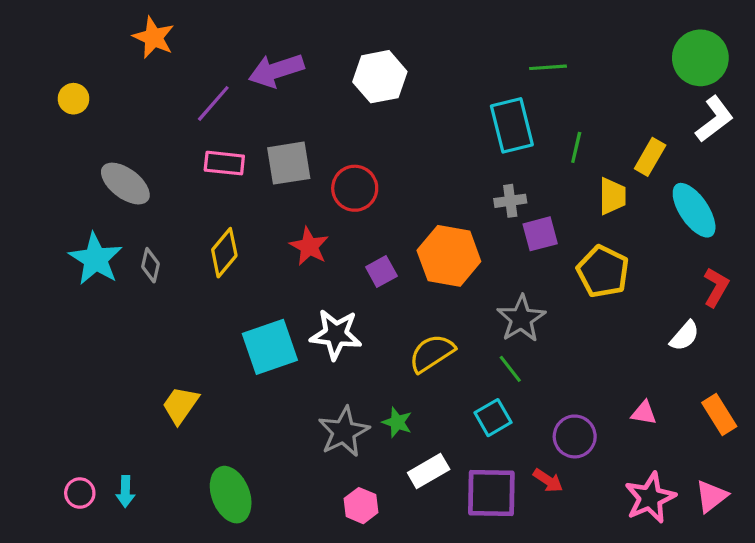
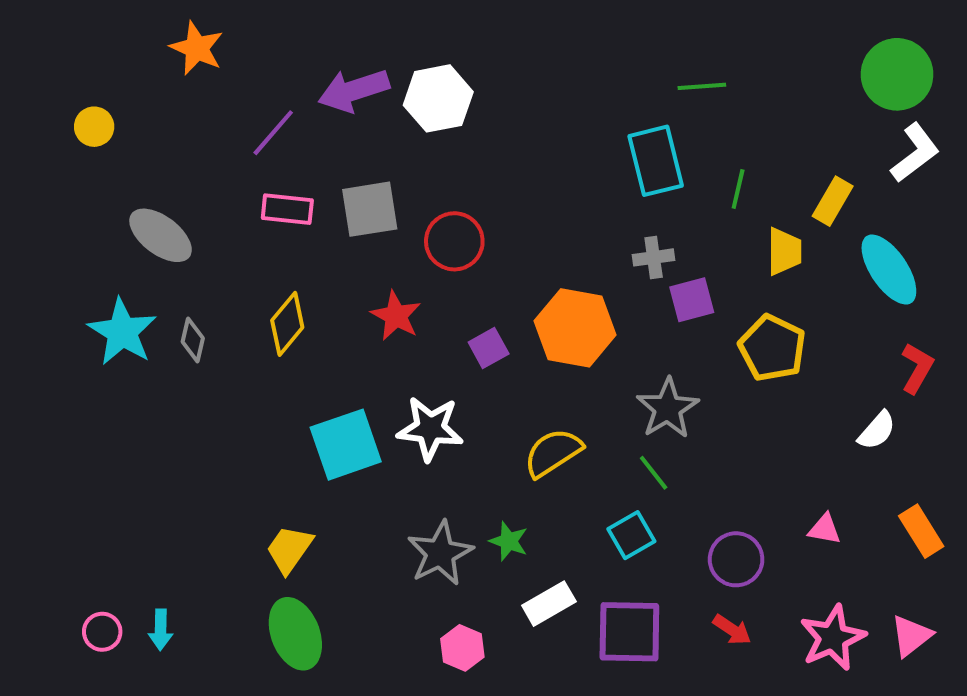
white hexagon: (380, 77) -> (438, 98), moved
yellow trapezoid: (180, 405) -> (289, 549), moved
red arrow: (548, 480) -> (732, 630), moved

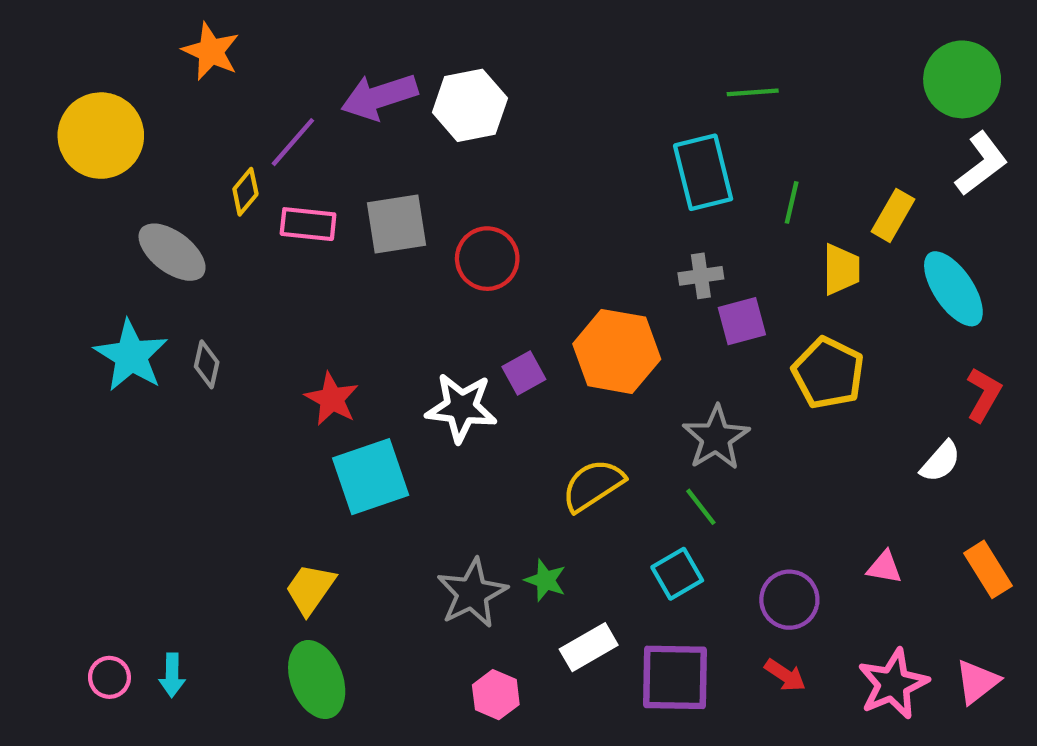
yellow circle: (94, 127) -> (101, 136), size x2.0
red star: (396, 316) -> (332, 399), moved
yellow diamond: (287, 324) -> (245, 192), moved, size x0.7
white star: (430, 428) -> (461, 408), moved

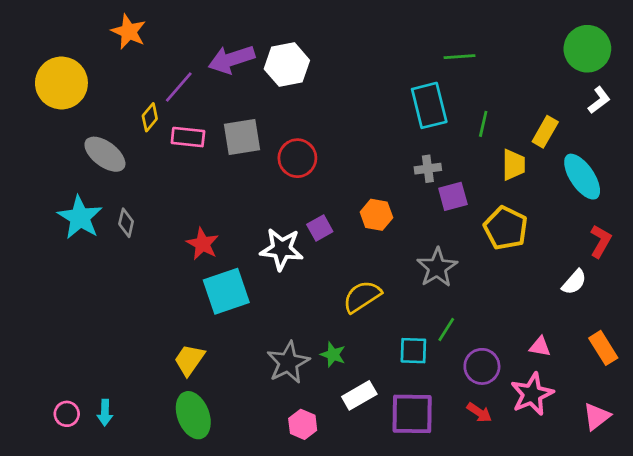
white L-shape: (982, 164) -> (599, 100), size x0.7
orange hexagon: (617, 351) -> (376, 215), size x0.6
green line: (701, 507) -> (446, 329), moved, turned 70
cyan square: (677, 574) -> (413, 351), turned 32
pink star: (893, 684) -> (532, 394), moved

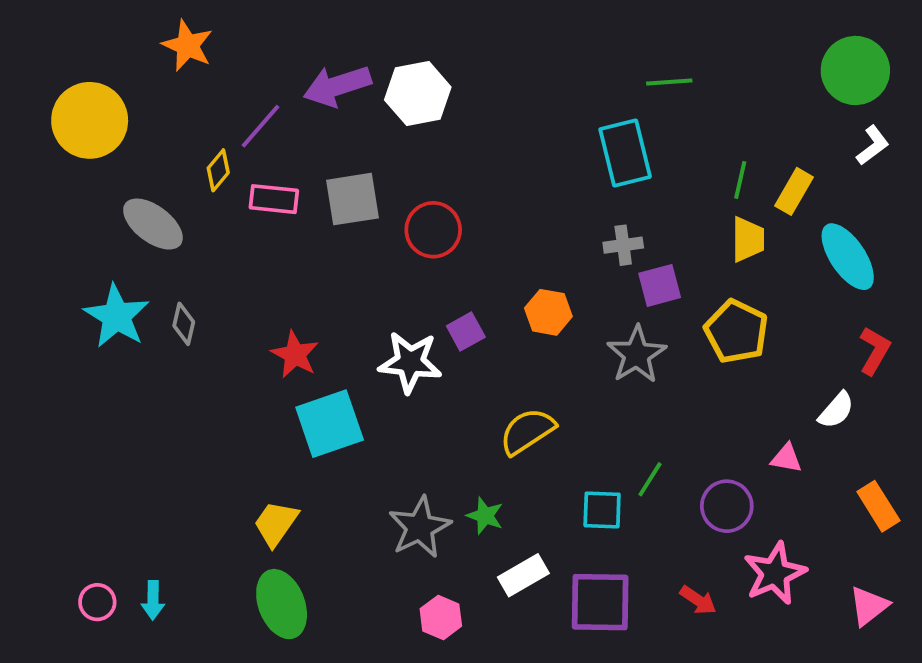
green line: (483, 124) -> (740, 180), moved
gray star: (437, 268) -> (637, 355), moved
pink triangle: (540, 347) -> (786, 458), moved
purple circle: (482, 366) -> (727, 506), moved

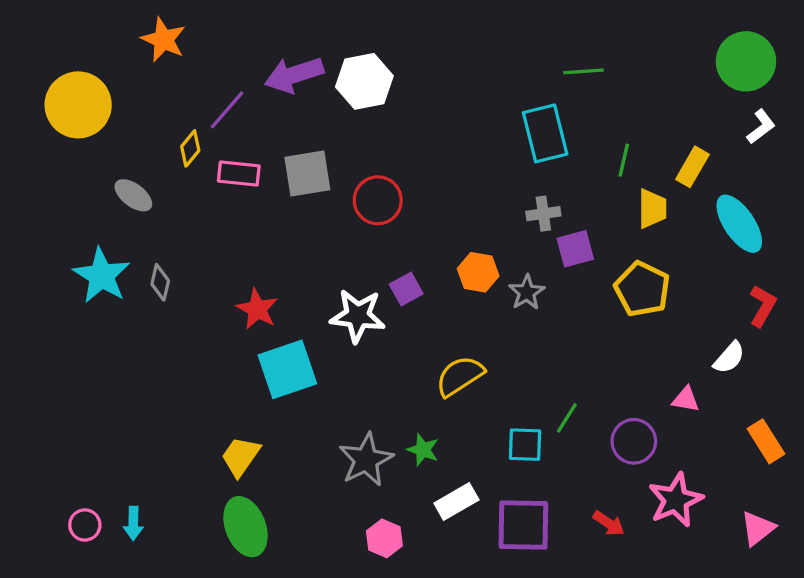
green line: (740, 180) -> (624, 160), moved
gray ellipse: (153, 224) -> (133, 195), size x0.7
gray star: (637, 355) -> (527, 292), moved, size x0.7

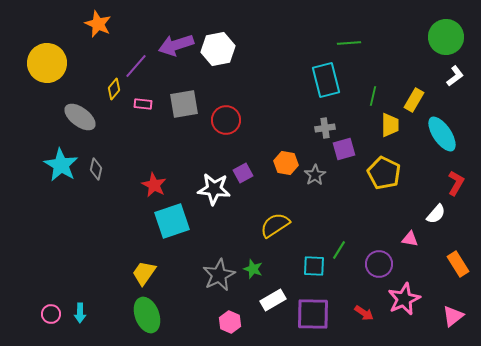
pink rectangle: (239, 174) -> (143, 104), size x0.7
gray ellipse: (133, 195) -> (80, 117), size x1.4

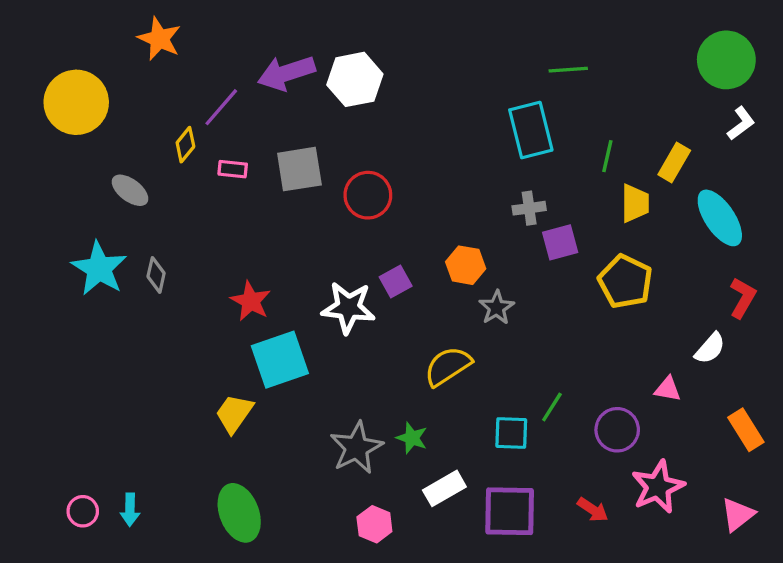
gray ellipse: (80, 117) -> (130, 190), size x0.7
gray star: (315, 175) -> (497, 308), moved
yellow trapezoid: (144, 273) -> (234, 413), moved

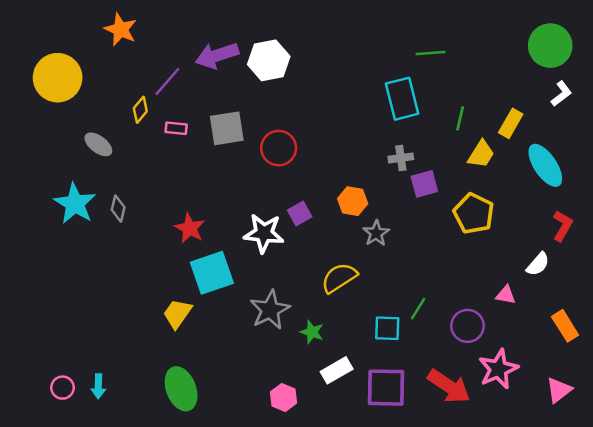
yellow trapezoid: (635, 203) -> (481, 154), turned 32
gray star: (356, 448) -> (270, 310), moved
red arrow: (593, 510) -> (449, 386), size x1.8

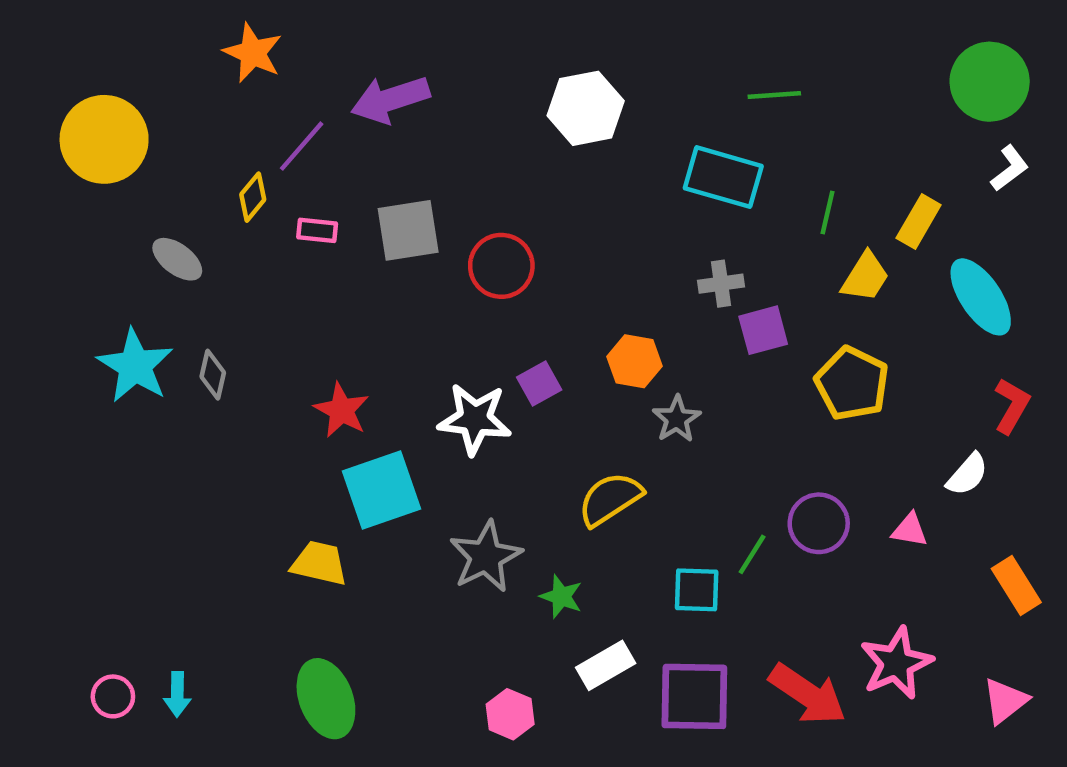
orange star: (121, 30) -> (253, 53), moved
white hexagon: (269, 60) -> (586, 108), moved
cyan rectangle: (402, 99) -> (723, 177), turned -60
yellow trapezoid: (177, 314) -> (319, 563), turned 68
purple circle: (468, 326) -> (819, 523), moved

